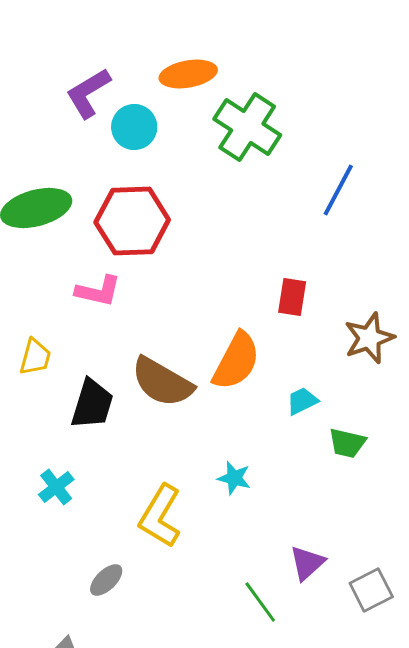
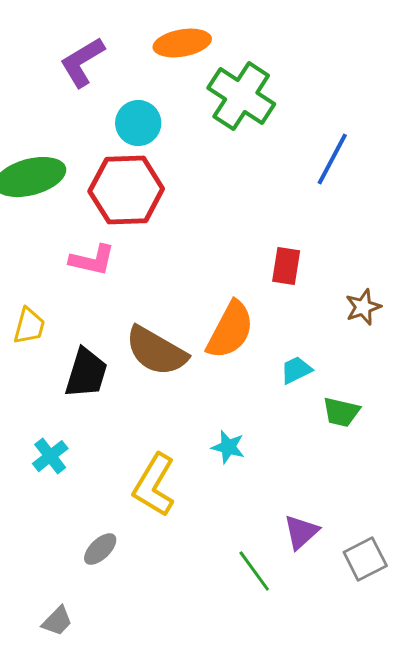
cyan circle: (134, 127) -> (138, 123), moved
brown star: (369, 338) -> (363, 307), size x0.7

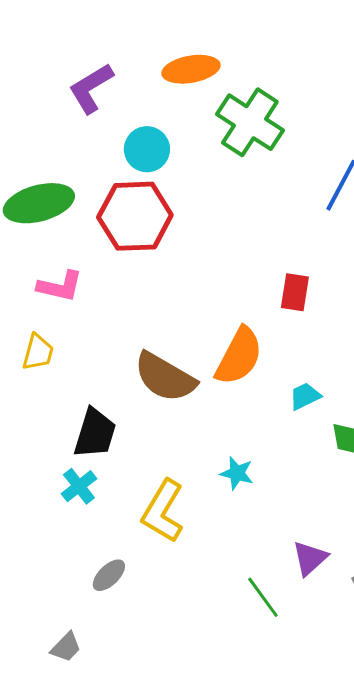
pink L-shape: (92, 260) -> (60, 286), moved
black trapezoid: (86, 373) -> (95, 433), moved
cyan cross: (50, 456) -> (79, 486), moved

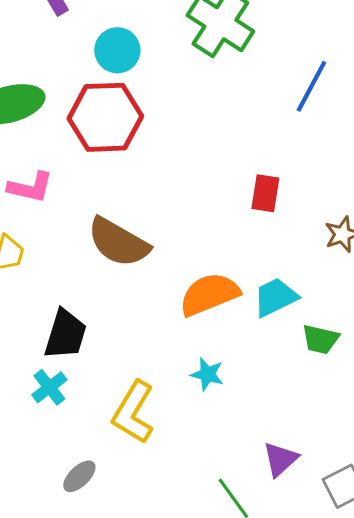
orange semicircle: (239, 356) -> (209, 294), moved, turned -140
brown semicircle: (165, 377) -> (118, 242), moved
cyan trapezoid: (305, 396) -> (275, 297), size x1.4

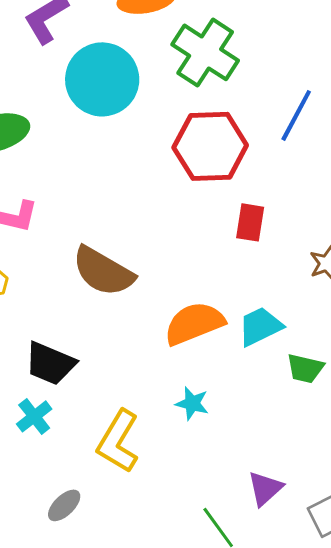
cyan circle: (117, 50) -> (102, 79), size x1.6
red hexagon: (105, 117) -> (210, 146), moved
black trapezoid: (65, 334) -> (50, 363), turned 96

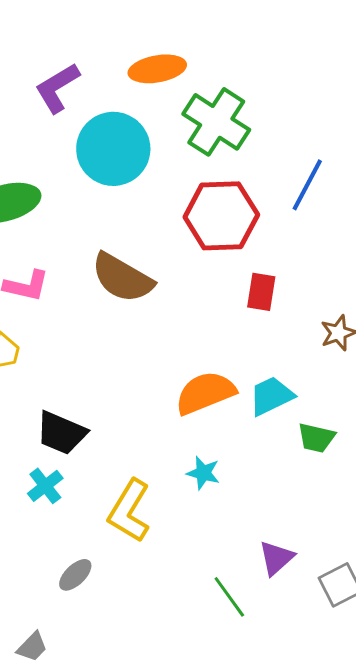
brown semicircle: (103, 271) -> (122, 278), moved

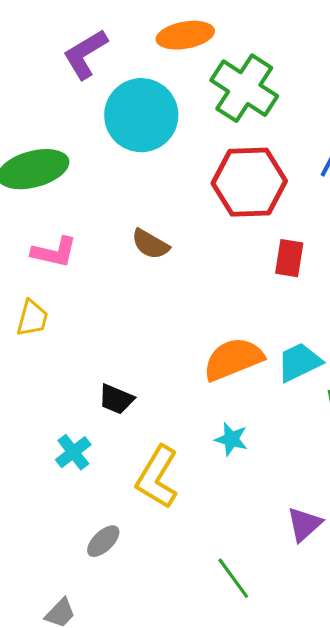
brown semicircle: (122, 278) -> (150, 244), size x0.6
black trapezoid: (61, 433) -> (116, 399), moved, size x0.7
green line: (229, 597) -> (233, 578), moved

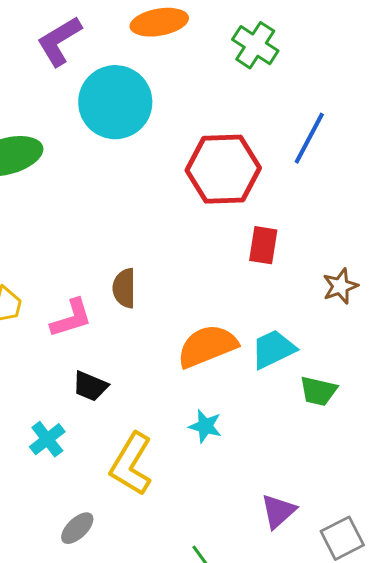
green cross: (244, 88) -> (255, 45), moved, size x0.7
brown semicircle: (150, 244) -> (124, 288), moved, turned 60
pink L-shape: (54, 252) -> (71, 318), moved, turned -30

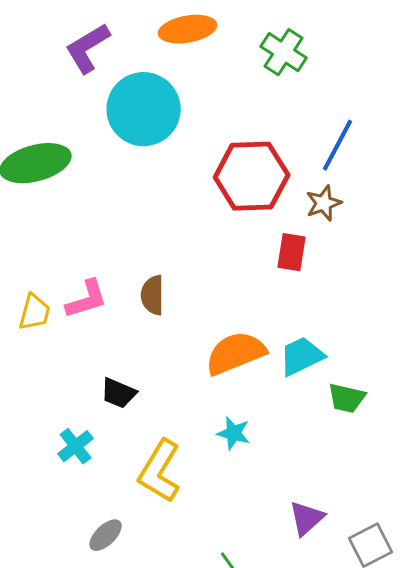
brown star: (340, 286) -> (324, 203), moved
pink L-shape: (71, 318) -> (87, 299), moved

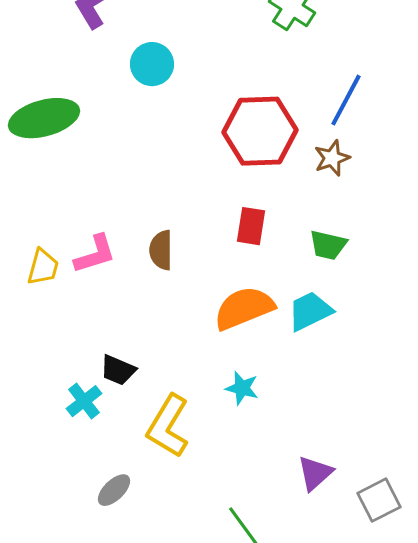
cyan circle: (144, 109) -> (152, 64), size x0.6
red rectangle: (292, 252) -> (251, 226), moved
black trapezoid: (119, 393) -> (118, 370), moved
green trapezoid: (347, 398) -> (328, 245), moved

